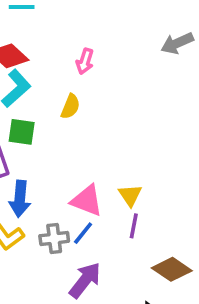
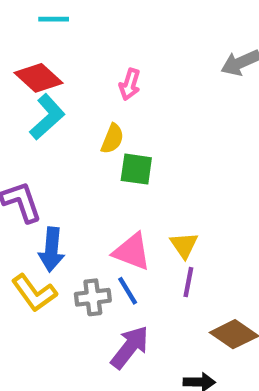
green square: (22, 132) -> (136, 169), moved
blue line: (83, 233) -> (128, 291), turned -70

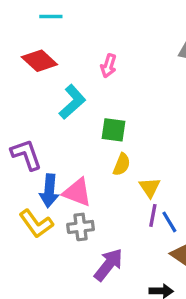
cyan L-shape: (47, 117) -> (72, 102), moved
yellow semicircle: (112, 139) -> (122, 164), moved
pink triangle: (132, 252) -> (77, 192), moved
blue line: (128, 291) -> (169, 222), moved

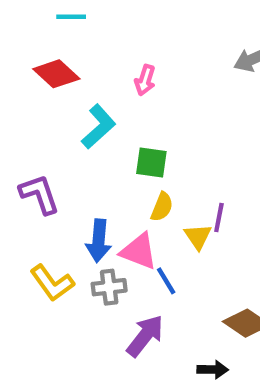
blue arrow: (49, 191) -> (99, 241), moved
pink triangle: (77, 192) -> (139, 251), moved
purple line: (153, 215) -> (219, 217), moved
blue line: (169, 222) -> (166, 281), moved

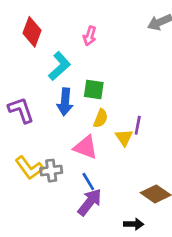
red diamond: (56, 74) -> (32, 32), turned 68
blue arrow: (99, 241) -> (65, 102), moved
blue line: (166, 281) -> (88, 182), moved
gray cross: (109, 287) -> (51, 171), moved

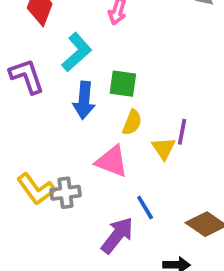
purple L-shape: (21, 110) -> (27, 76), moved
blue line: (88, 182) -> (145, 208), moved

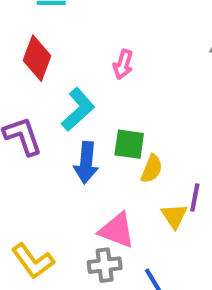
yellow semicircle: (132, 122) -> (152, 169), moved
gray cross: (66, 193) -> (105, 265), moved

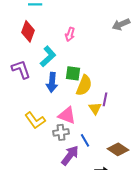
yellow semicircle: (152, 169) -> (84, 85), size x1.5
yellow L-shape: (33, 261) -> (35, 120), moved

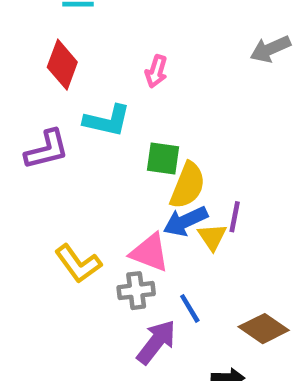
cyan L-shape: (48, 56) -> (107, 121), turned 55
purple L-shape: (21, 69) -> (47, 150), turned 95
blue arrow: (52, 82) -> (185, 221), moved, turned 60

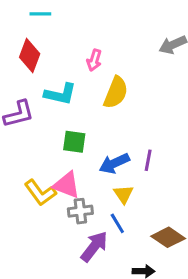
green square: (163, 159) -> (74, 142), moved
yellow semicircle: (188, 185) -> (116, 93), moved
yellow triangle: (212, 237) -> (124, 194), moved
pink triangle: (150, 253) -> (67, 185), moved

